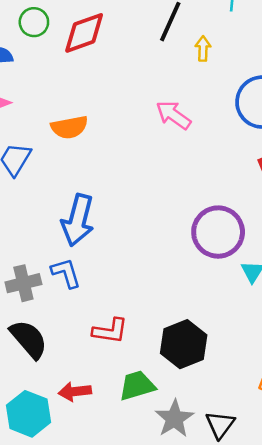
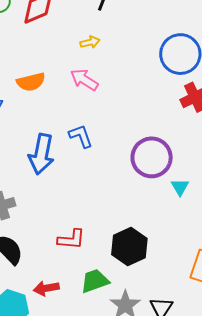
yellow arrow: (203, 49) -> (90, 42), moved, turned 78
pink arrow: (173, 115) -> (84, 80), moved
blue L-shape: (66, 273) -> (81, 136), moved

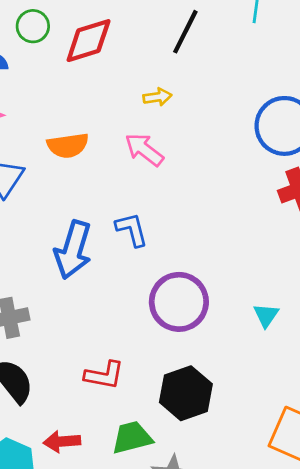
purple circle: (152, 157) -> (179, 302), moved

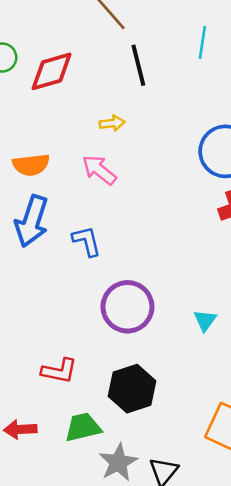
black line: (185, 32) -> (138, 65), turned -42
blue arrow: (73, 250) -> (32, 221), moved

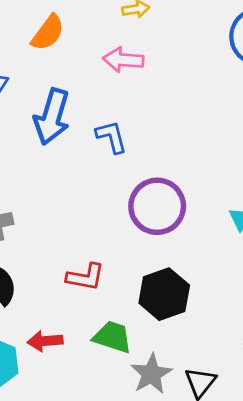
orange semicircle: (31, 165) -> (48, 33), moved, turned -45
pink arrow: (99, 170) -> (123, 60), turned -33
green trapezoid: (83, 427) -> (112, 337), turned 33

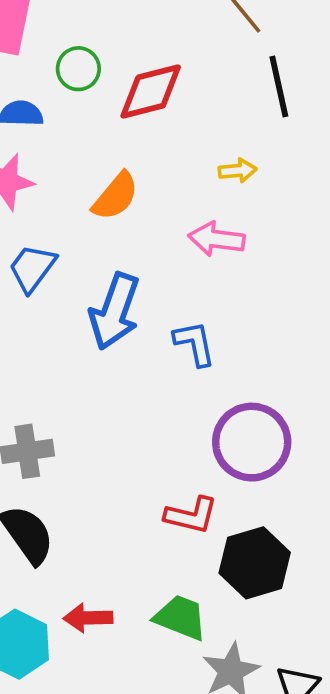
red L-shape: (85, 277) -> (191, 515), moved

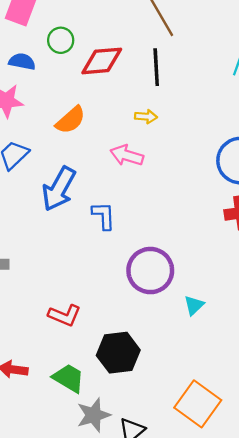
black line: (279, 86) -> (156, 67), moved
purple circle: (252, 442) -> (150, 271), moved
red L-shape: (191, 515) -> (65, 315), moved

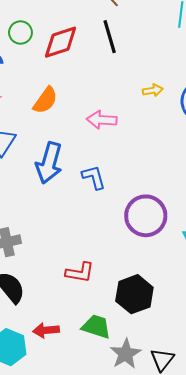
yellow arrow: (146, 117) -> (153, 90), moved

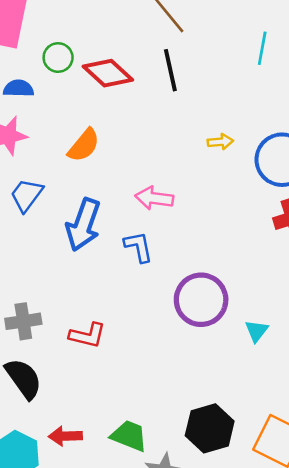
red diamond: (61, 42) -> (108, 73), turned 57
pink arrow: (102, 120) -> (154, 198), moved
red L-shape: (80, 272) -> (87, 335), moved
black hexagon: (134, 294) -> (210, 428), moved

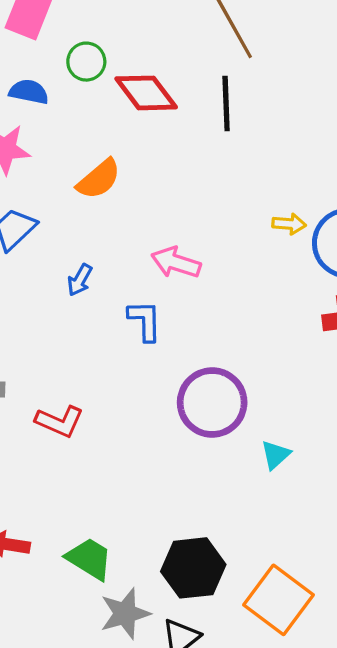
yellow arrow: (220, 142) -> (289, 224), moved
blue arrow: (83, 225) -> (80, 280), size x0.5

